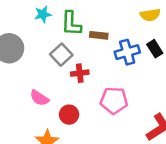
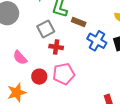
blue cross: (127, 52) -> (97, 41), turned 30
pink pentagon: (114, 100) -> (64, 74), moved, turned -30

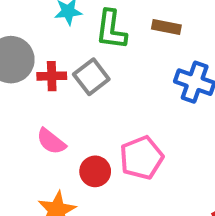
brown rectangle: (79, 22) -> (166, 27), moved
red cross: (56, 47) -> (52, 76), moved

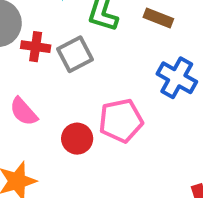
pink pentagon: (142, 158) -> (121, 121), moved
red circle: (95, 171) -> (77, 139), moved

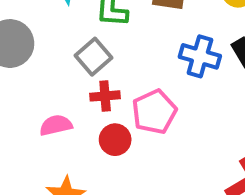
red cross: (36, 47) -> (105, 96), moved
pink semicircle: (24, 112) -> (56, 125), turned 132

